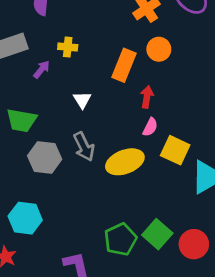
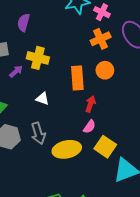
yellow cross: (68, 47) -> (38, 58), size x1.5
orange rectangle: (124, 65) -> (77, 78), turned -35
white triangle: (82, 100) -> (42, 99), turned -48

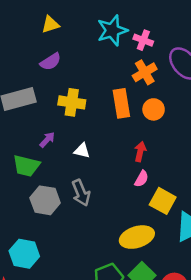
purple semicircle: (24, 23) -> (51, 62), turned -132
purple arrow: (16, 71) -> (47, 140), moved
orange rectangle: (77, 78) -> (121, 103), moved
yellow ellipse: (67, 149) -> (137, 237), moved

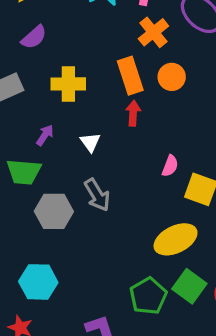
white triangle: (82, 151) -> (90, 142), turned 49
red arrow: (140, 152) -> (133, 113), moved

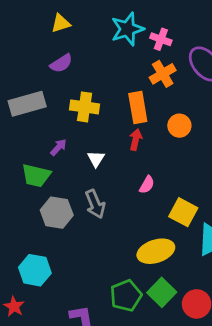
orange circle: (172, 77) -> (179, 126), moved
pink semicircle: (170, 166) -> (147, 185), moved

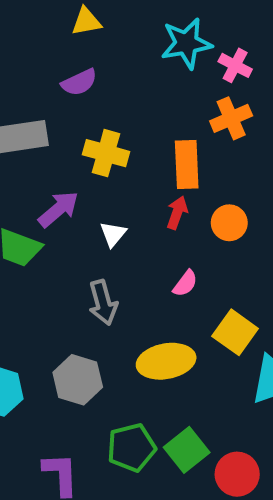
orange circle: (179, 126) -> (229, 223), moved
purple arrow: (58, 147) -> (58, 209), size x1.5
gray hexagon: (57, 213) -> (78, 380), moved
yellow ellipse: (156, 251) -> (166, 361), moved

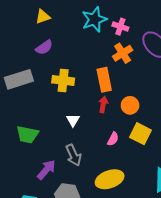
purple arrow: (58, 209) -> (46, 170), moved
yellow square: (235, 332) -> (141, 134), moved

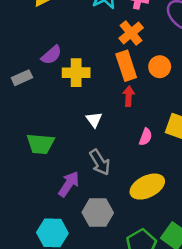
purple semicircle: (44, 47) -> (51, 55), moved
orange cross: (123, 53) -> (131, 33), moved
gray rectangle: (19, 79) -> (22, 78), size x0.6
orange circle: (130, 105) -> (160, 67), moved

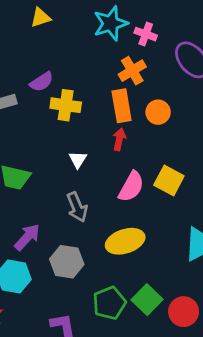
pink semicircle: (146, 137) -> (131, 187), size x1.6
purple arrow: (69, 184) -> (27, 237), moved

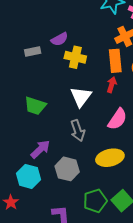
white triangle: (78, 160) -> (81, 97), size x1.6

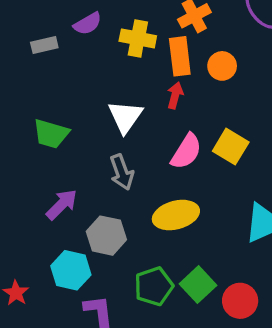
yellow cross: (75, 57) -> (138, 38), moved
cyan hexagon: (29, 176) -> (71, 270), moved

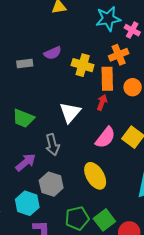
gray arrow: (122, 172) -> (52, 145), moved
yellow ellipse: (176, 215) -> (95, 176), turned 68

